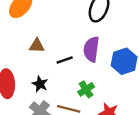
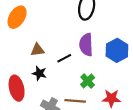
black star: (40, 84) -> (39, 73), moved

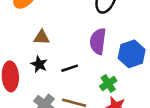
black line: (64, 58) -> (70, 68), moved
green cross: (88, 81) -> (108, 83), moved

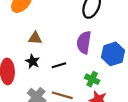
green cross: (108, 83) -> (92, 79), turned -32

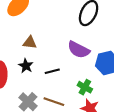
purple semicircle: (84, 42) -> (79, 50), turned -75

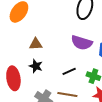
black line: (52, 71) -> (69, 71), moved

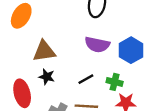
brown triangle: (36, 44) -> (44, 51), size x1.5

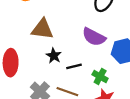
black star: (47, 77) -> (54, 56), moved

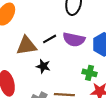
black line: (74, 66) -> (50, 39), moved

